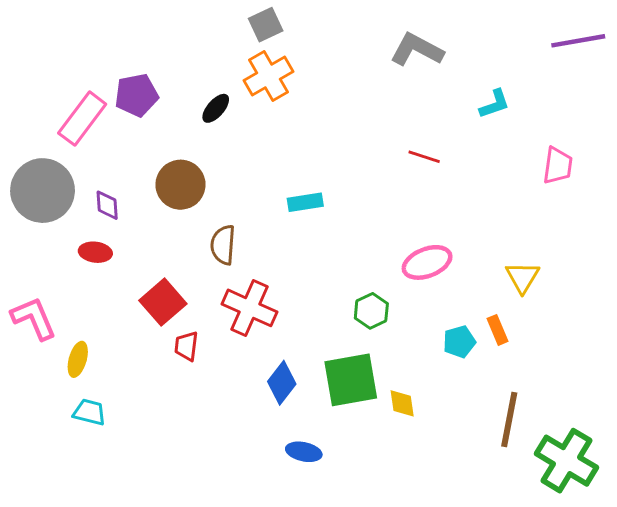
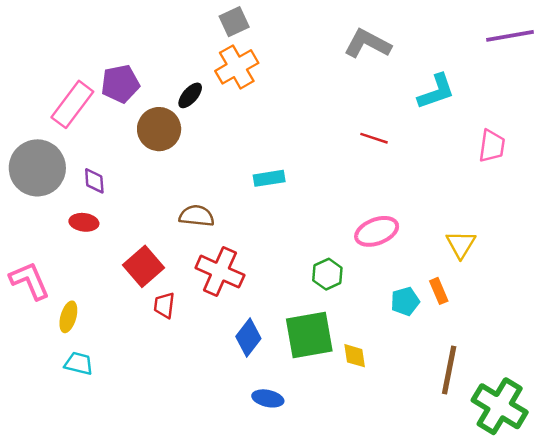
cyan L-shape: (495, 104) -> (436, 92), size x1.4
brown circle: (180, 185) -> (159, 129), moved
brown semicircle: (223, 245) -> (197, 216), turned 92

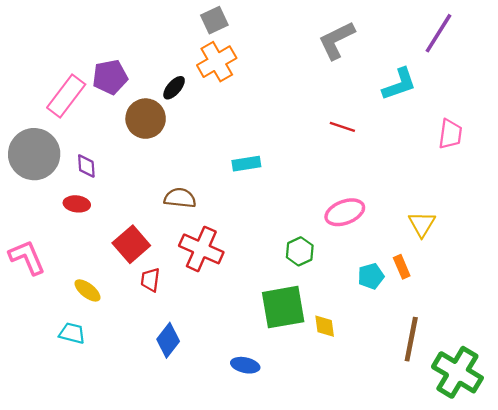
purple line: (510, 36) -> (438, 33), moved, turned -48
gray L-shape: (368, 44) -> (336, 40), turned -54
yellow ellipse: (68, 317) -> (87, 290), moved, turned -68
blue diamond: (248, 338) -> (168, 340), moved

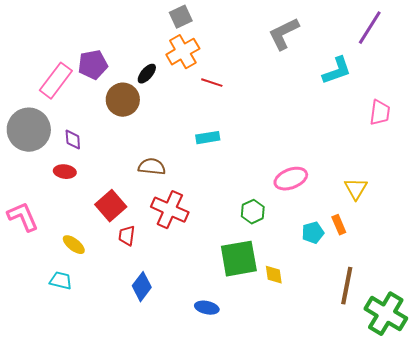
red line: (342, 127) -> (212, 83), moved

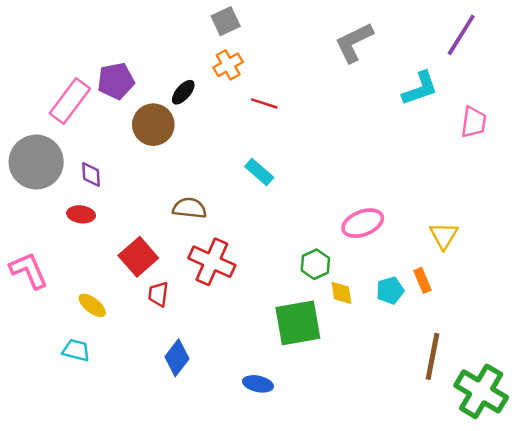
orange cross: (183, 52) -> (228, 65), size x0.7
pink trapezoid: (380, 113) -> (474, 122), moved
cyan rectangle: (208, 138) -> (259, 172), turned 50
yellow diamond: (274, 275) -> (341, 293), moved

